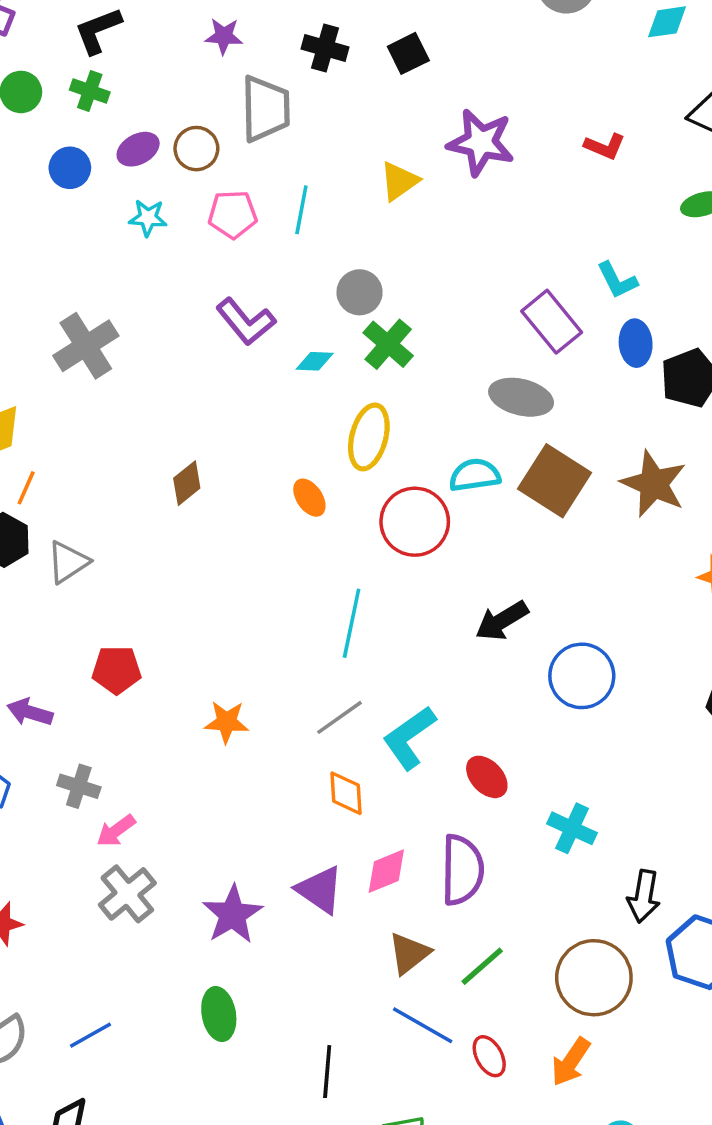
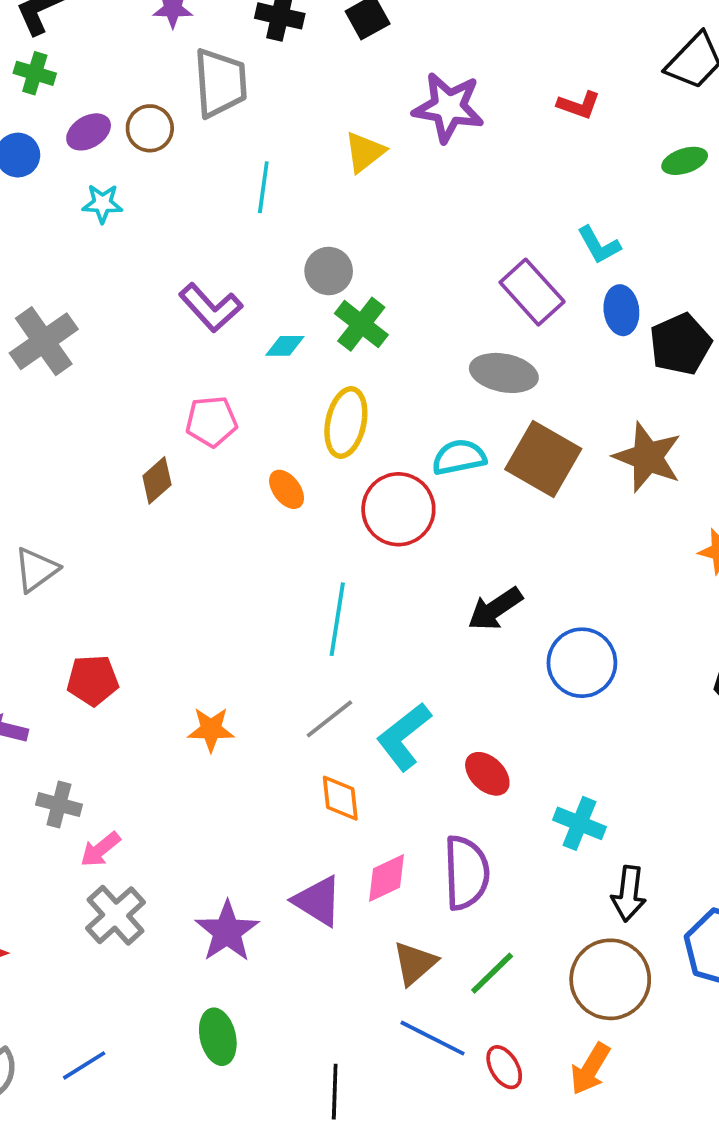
pink pentagon: (233, 214) -> (211, 421), moved
black arrow: (644, 896) -> (629, 894), moved

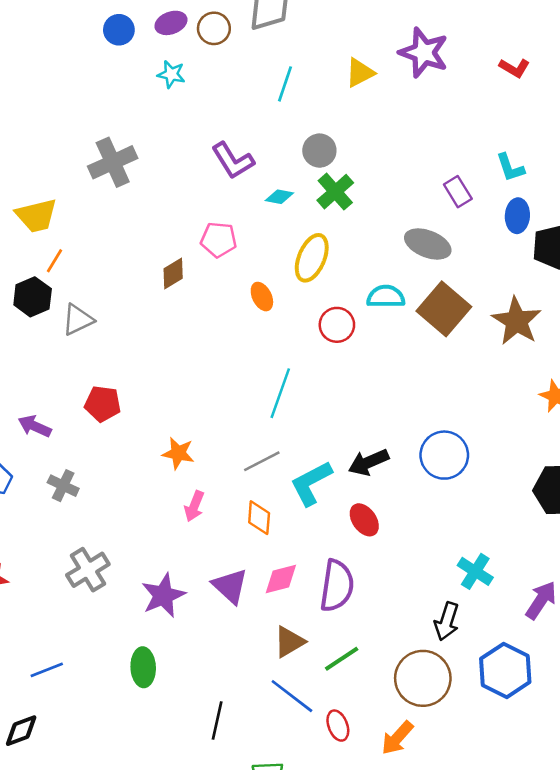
purple rectangle: (532, 292) -> (458, 192), size x0.7
red circle: (398, 509) -> (337, 325), size x0.7
black arrow: (495, 609) -> (368, 462), moved
cyan cross: (580, 823) -> (475, 571), moved
pink arrow: (100, 849) -> (194, 506), moved, turned -40

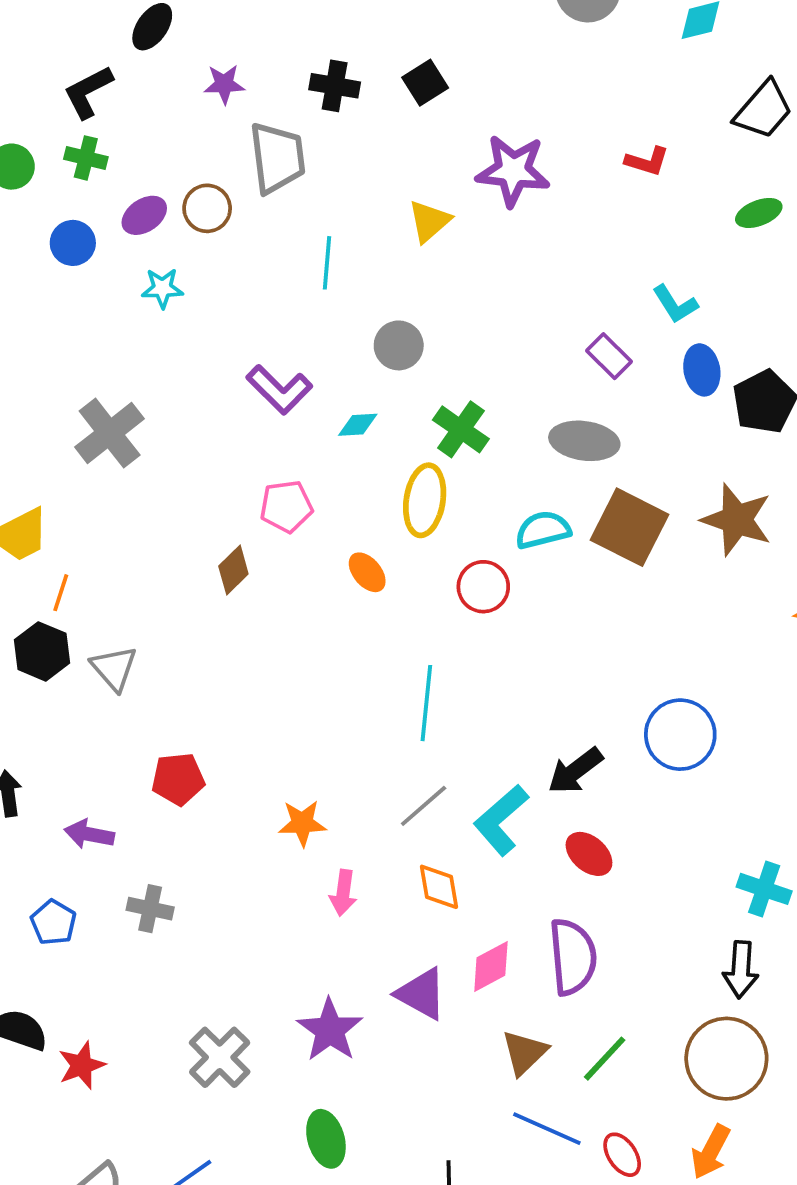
green cross: (335, 192) -> (461, 429), moved
gray triangle: (78, 320) -> (114, 668), turned -32
gray cross: (88, 570) -> (220, 1057), moved

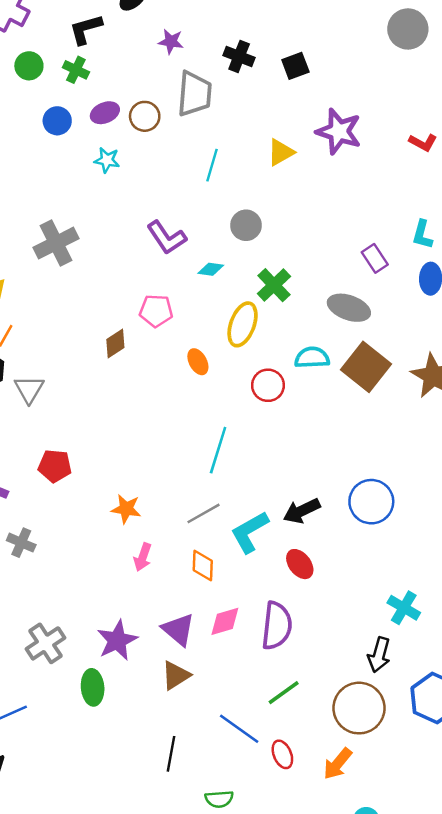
cyan L-shape: (675, 304) -> (422, 235), turned 36
brown triangle: (524, 1053) -> (176, 675), moved
green ellipse: (326, 1139) -> (93, 687), moved

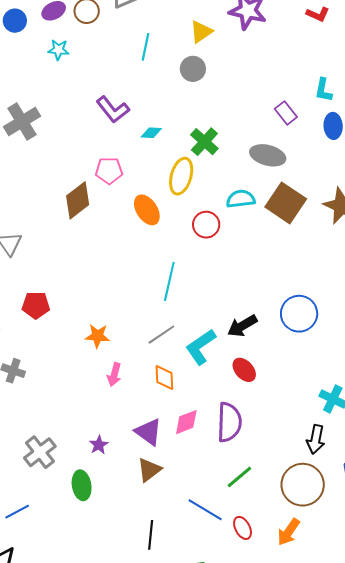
gray circle: (246, 225) -> (193, 69), moved
brown diamond: (115, 344) -> (78, 200), size x1.5
orange ellipse: (198, 362) -> (147, 210), size x1.4
purple star: (117, 640) -> (99, 445), size x0.6

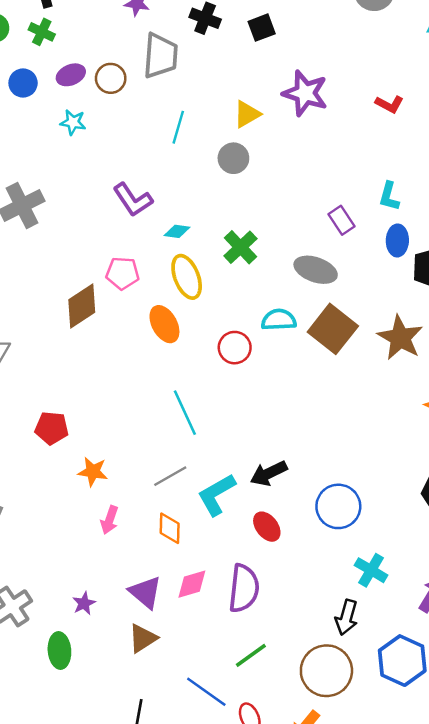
yellow ellipse: (181, 176) -> (187, 277), moved, turned -42
cyan line: (169, 281) -> (185, 413), turned -42
red pentagon: (36, 305) -> (52, 428), moved
blue circle: (299, 314) -> (338, 506), moved

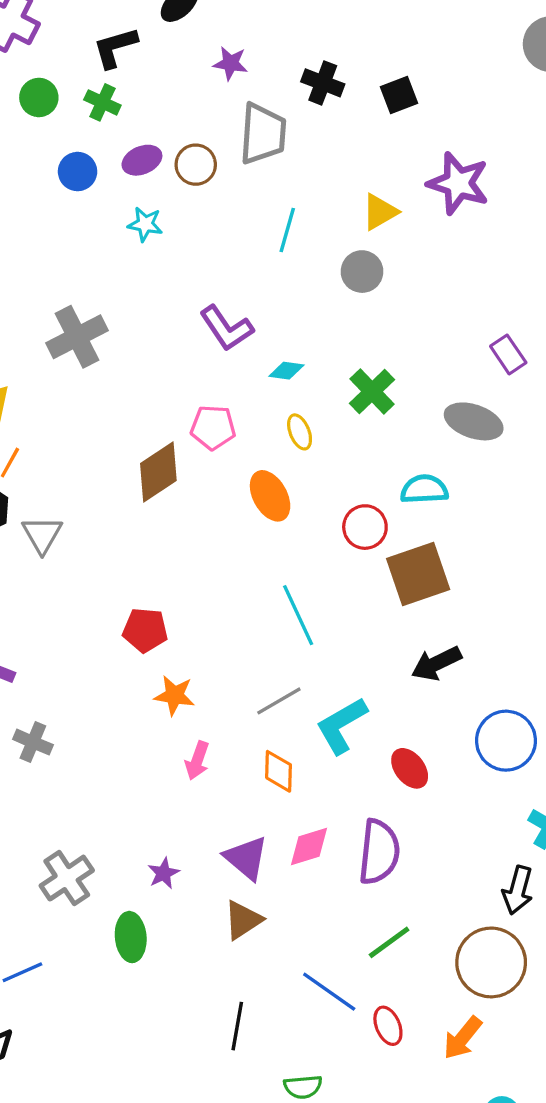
yellow ellipse: (187, 277) -> (300, 432), size x0.6
brown square: (333, 329) -> (418, 574), moved, turned 33
red pentagon: (52, 428) -> (145, 630), moved
black arrow: (269, 473) -> (436, 663), moved

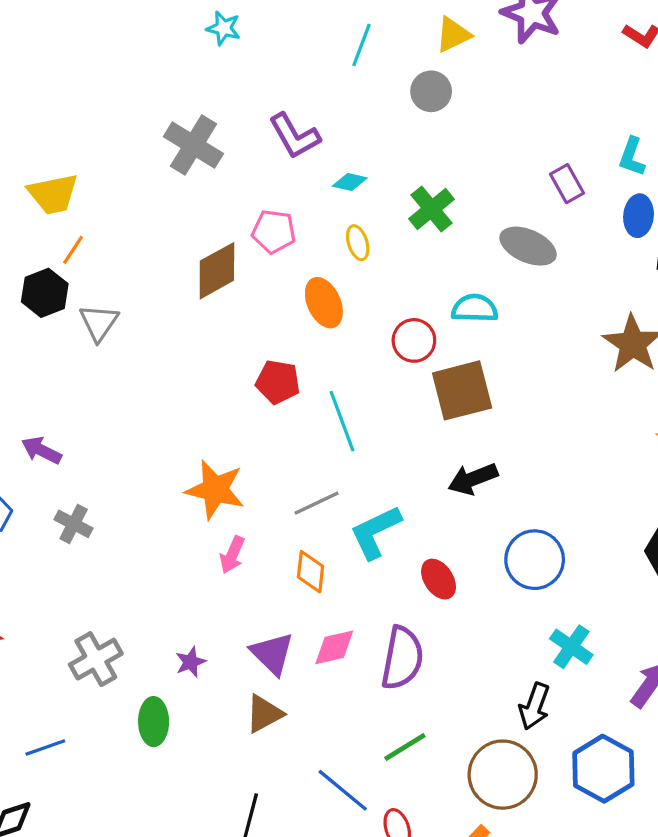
gray cross: (77, 337) -> (193, 145), moved, turned -36
red pentagon: (145, 630) -> (278, 382), moved
orange star: (174, 695) -> (215, 490), size x1.5

